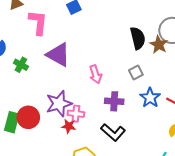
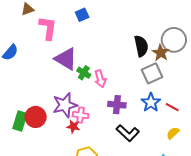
green cross: (21, 65) -> (84, 73), moved
gray square: (136, 72) -> (152, 73), moved, size x1.5
black L-shape: (113, 132) -> (128, 133), moved

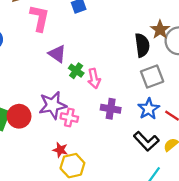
brown star: (161, 53) -> (160, 30), moved
purple triangle: (66, 59) -> (57, 54), size x0.7
red star: (73, 127) -> (60, 150), moved
black L-shape: (128, 133) -> (146, 141), moved

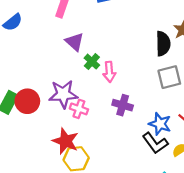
blue star: (149, 109) -> (160, 124), moved, turned -30
red star: (60, 150) -> (65, 141), size x1.6

